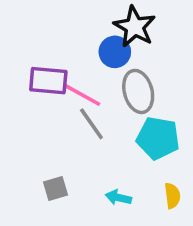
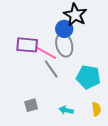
gray ellipse: (138, 91) -> (64, 45), moved

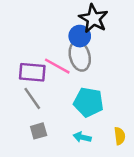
purple rectangle: (27, 45) -> (32, 72), moved
gray line: (51, 69) -> (32, 98), moved
cyan pentagon: (88, 77) -> (88, 102), moved

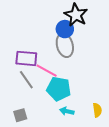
pink line: (57, 66) -> (47, 71), moved
cyan pentagon: (88, 102) -> (59, 89), moved
gray square: (39, 131) -> (20, 115), moved

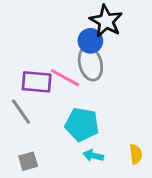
pink line: (47, 71) -> (65, 78), moved
gray line: (26, 80) -> (21, 112), moved

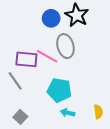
blue circle: (90, 41) -> (51, 18), moved
gray square: (28, 161) -> (20, 117), turned -32

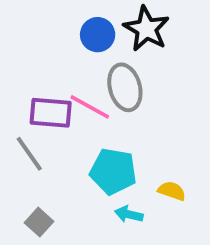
yellow semicircle: (98, 112) -> (172, 191), moved, turned -64

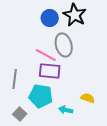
purple rectangle: (51, 113) -> (50, 71), moved
gray line: (29, 154) -> (15, 79), turned 42
cyan pentagon: (113, 171) -> (41, 96), moved

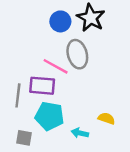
purple rectangle: (50, 71) -> (42, 86), moved
gray square: (20, 114) -> (24, 138), turned -32

